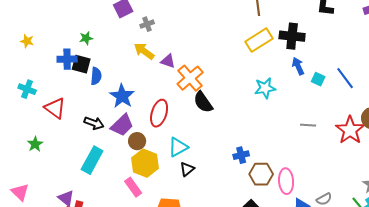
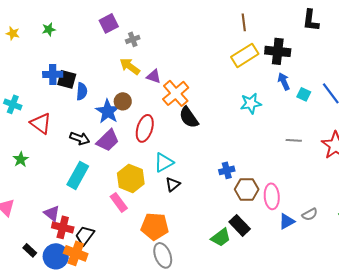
green star: (86, 38) -> (49, 29), moved
yellow star: (27, 41) -> (13, 33), moved
brown circle: (137, 141) -> (123, 101), moved

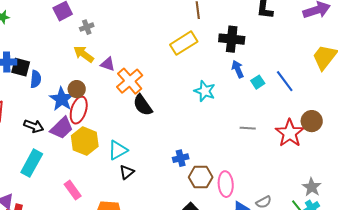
yellow rectangle: (245, 55) -> (184, 43), moved
cyan square: (304, 94) -> (258, 82), turned 32
cyan star: (251, 103) -> (205, 91), turned 30
red ellipse: (145, 128) -> (79, 110), moved
yellow hexagon: (131, 178) -> (85, 141), moved

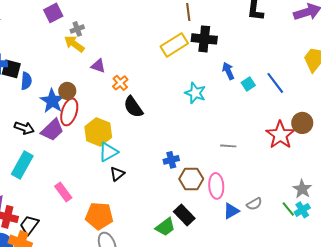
black cross: (232, 39) -> (204, 39), moved
yellow arrow: (84, 54) -> (74, 44), moved
orange cross: (130, 81) -> (120, 83), size x0.6
gray line: (248, 128) -> (228, 146), moved
yellow hexagon: (85, 141) -> (98, 132), moved

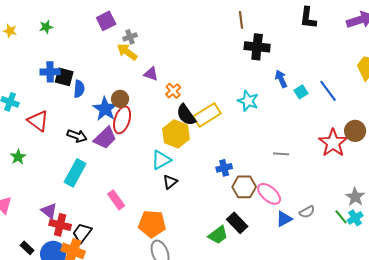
yellow rectangle: (174, 45) -> (207, 115), moved
yellow hexagon: (98, 132) -> (176, 134), moved
pink ellipse: (216, 186) -> (269, 194), turned -45

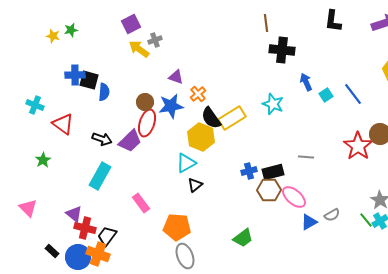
yellow star: (10, 31) -> (53, 36), moved
yellow arrow: (127, 52) -> (139, 49), moved
blue star: (105, 109) -> (171, 106), moved, turned 30
black rectangle: (237, 223) -> (273, 172), moved, turned -60

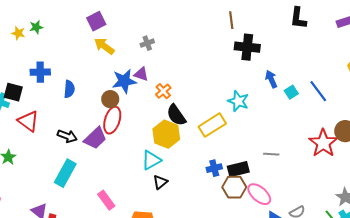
gray cross: (155, 40) -> (147, 43), moved
black square: (89, 80) -> (13, 92), moved
blue star: (171, 106) -> (124, 81), moved
yellow rectangle: (232, 118) -> (212, 125), moved

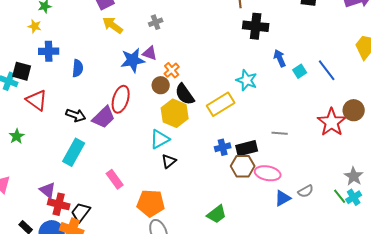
yellow star: (18, 33) -> (35, 26), moved
brown circle: (110, 99) -> (161, 85), moved
pink ellipse: (259, 194) -> (268, 173), turned -30

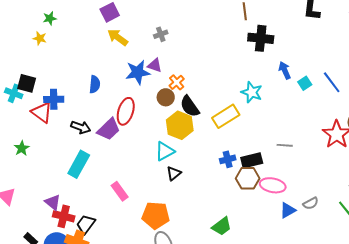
blue cross: (49, 51) -> (54, 99), moved
blue semicircle: (78, 68) -> (95, 84), moved

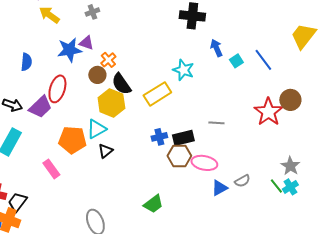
orange pentagon: (156, 215) -> (72, 140), moved

